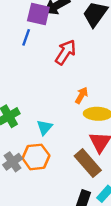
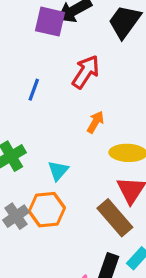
blue line: (26, 37) -> (34, 90), moved
orange arrow: (82, 95) -> (95, 122), moved

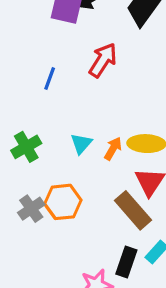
orange arrow: (95, 122) -> (113, 149), moved
cyan triangle: (58, 171) -> (81, 144), moved

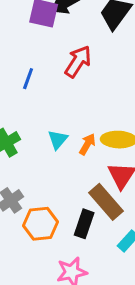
orange hexagon: (63, 202) -> (41, 224), moved
black rectangle: (126, 262) -> (84, 224), moved

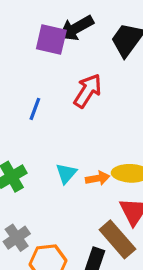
orange arrow: (87, 144) -> (98, 178), turned 50

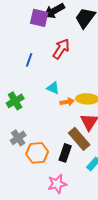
cyan triangle: (66, 173) -> (53, 88), moved, turned -48

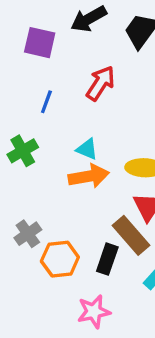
purple square: (39, 18) -> (40, 43), moved
green cross: (15, 101) -> (23, 151), moved
orange arrow: (67, 102) -> (89, 176), moved, size x1.6

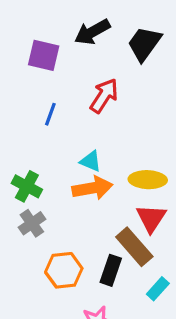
green cross: (23, 151) -> (27, 186), moved, turned -32
gray cross: (28, 234) -> (32, 223), moved

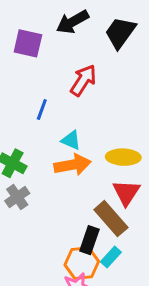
blue line: (50, 114) -> (42, 109), moved
orange hexagon: (64, 270) -> (82, 263), moved
cyan rectangle: (158, 289) -> (111, 257), moved

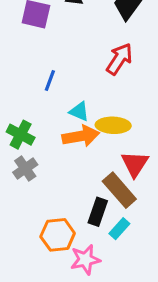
red arrow: (83, 80) -> (119, 59), moved
yellow ellipse: (123, 157) -> (113, 125), moved
orange hexagon: (82, 263) -> (58, 235), moved

